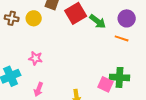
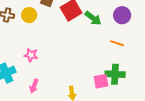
orange line: (122, 38) -> (117, 43), moved
pink square: (106, 84) -> (101, 81), turned -35

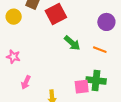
green arrow: (93, 18) -> (72, 43), moved
pink arrow: (34, 86) -> (26, 82), moved

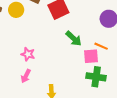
pink star: (13, 57) -> (28, 54), moved
pink square: (82, 87) -> (91, 56), moved

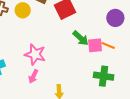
pink star: (28, 54) -> (35, 54), size x1.5
pink square: (91, 56) -> (95, 45), moved

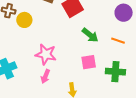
yellow circle: (23, 10) -> (24, 20), moved
pink square: (95, 45) -> (89, 62), moved

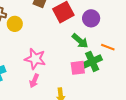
purple circle: (124, 13) -> (91, 18), moved
green cross: (115, 72) -> (92, 61), moved, turned -30

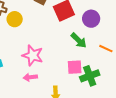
green cross: (92, 61) -> (90, 76), moved
pink arrow: (34, 81) -> (30, 77), turned 56

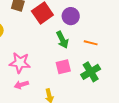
green arrow: (79, 40) -> (62, 40), turned 30
green cross: (90, 76) -> (91, 72), moved

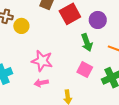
pink square: (63, 67) -> (85, 70), turned 35

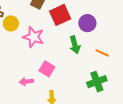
pink star: (42, 61) -> (33, 37), moved
pink square: (85, 70) -> (47, 69), moved

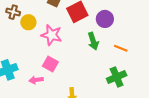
pink square: (47, 69) -> (50, 64), moved
pink arrow: (26, 82) -> (36, 80), moved

